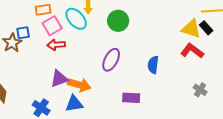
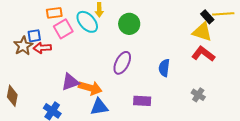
black rectangle: (206, 28) -> (207, 17), moved
red arrow: (56, 45) -> (42, 48), moved
gray cross: (200, 90) -> (198, 95), moved
blue triangle: (74, 104) -> (99, 107), moved

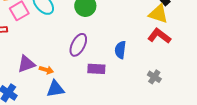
orange arrow: (90, 88) -> (46, 70), size x0.6
purple rectangle: (142, 101) -> (96, 69), moved

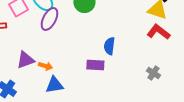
purple ellipse: (78, 45) -> (49, 19), moved
blue semicircle: (120, 50) -> (109, 46), moved

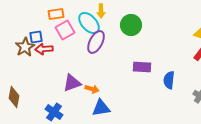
blue semicircle: (109, 46) -> (169, 80), moved
purple rectangle: (95, 65) -> (142, 67), moved

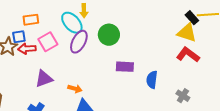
orange rectangle: (56, 14) -> (31, 20), moved
green circle: (131, 25) -> (109, 35), moved
pink square: (65, 30) -> (48, 42), moved
purple triangle: (72, 83) -> (44, 79), moved

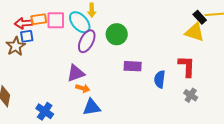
pink square: (48, 42) -> (56, 20), moved, turned 30
red arrow: (27, 49) -> (24, 23), moved
red L-shape: (188, 55) -> (187, 66), moved, turned 55
purple triangle: (44, 79) -> (76, 73), moved

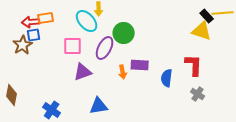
pink square: (56, 20) -> (73, 46), moved
purple ellipse: (87, 41) -> (105, 48), moved
orange arrow: (83, 88) -> (123, 72), moved, turned 64

